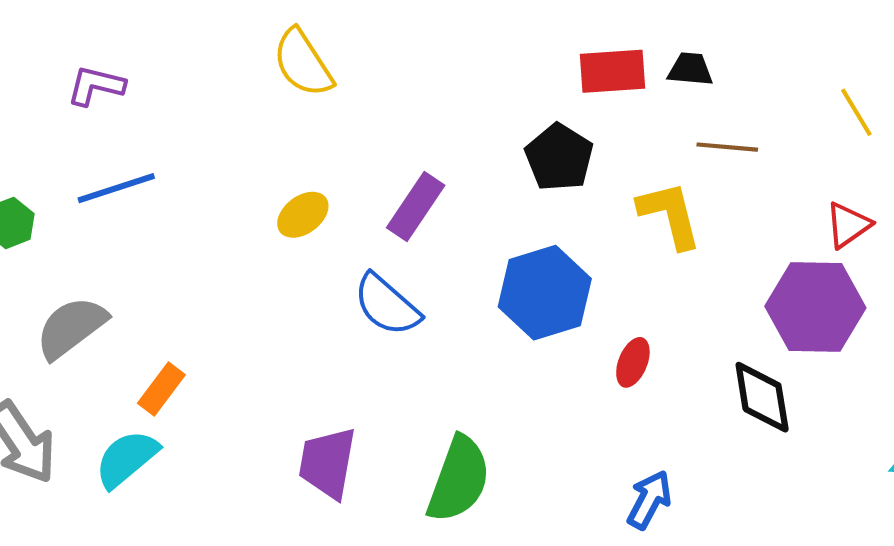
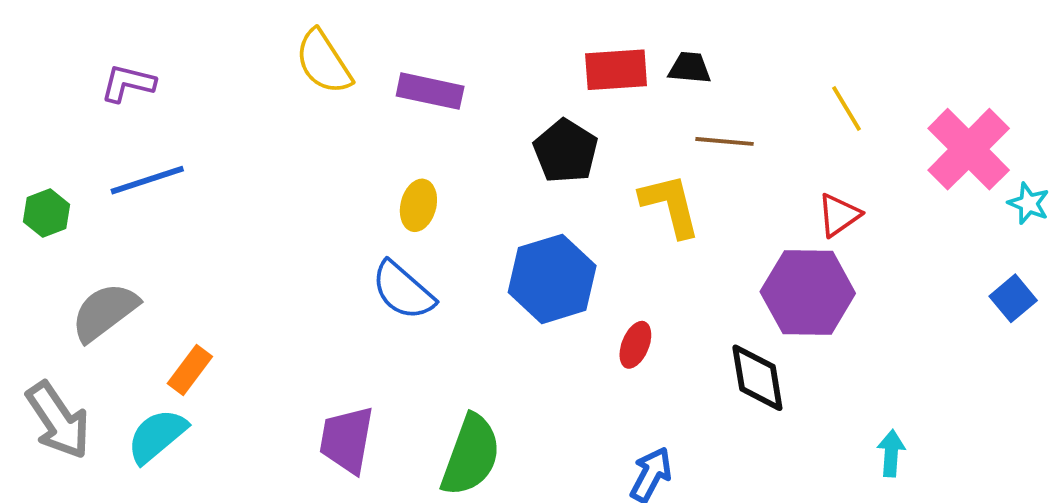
purple rectangle: (416, 207) -> (430, 91), moved, turned 68
yellow ellipse: (303, 215) -> (418, 205), moved, turned -39

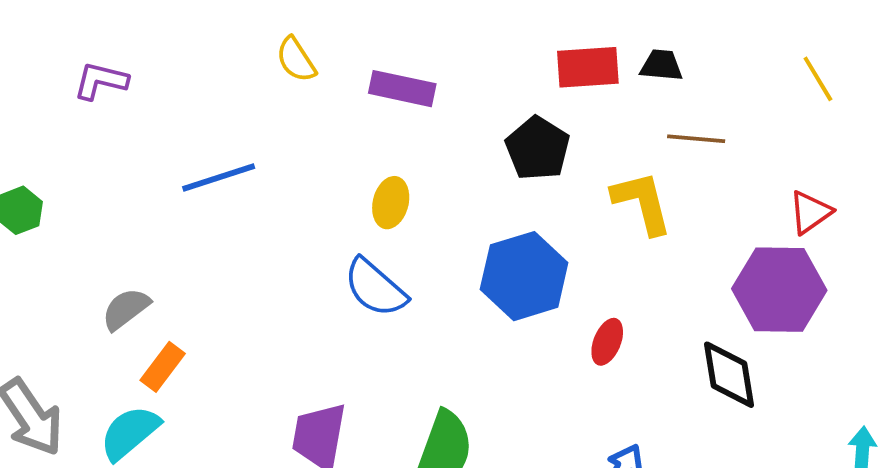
yellow semicircle: (324, 62) -> (296, 60), size x0.7
yellow line: (847, 108) -> (818, 79), moved
blue line: (147, 180) -> (219, 177), moved
gray semicircle: (105, 312) -> (126, 309), moved, size x0.7

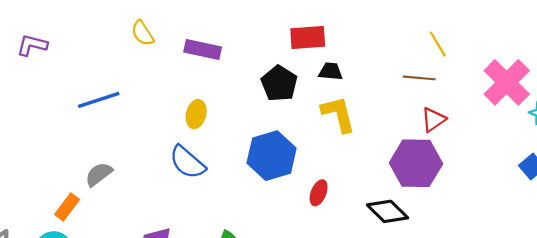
black trapezoid: (661, 65) -> (331, 71), moved
brown line: (696, 139) -> (419, 78), moved
gray semicircle: (126, 309) -> (99, 174), moved
black diamond: (729, 375) -> (387, 211), turned -36

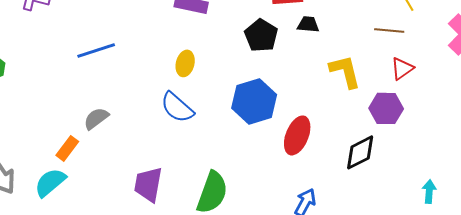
yellow L-shape: (338, 114) -> (345, 71), moved
purple hexagon: (416, 163) -> (386, 108), size x0.7
red ellipse: (319, 193) -> (297, 135), size x1.6
black diamond: (387, 211) -> (360, 152), turned -72

